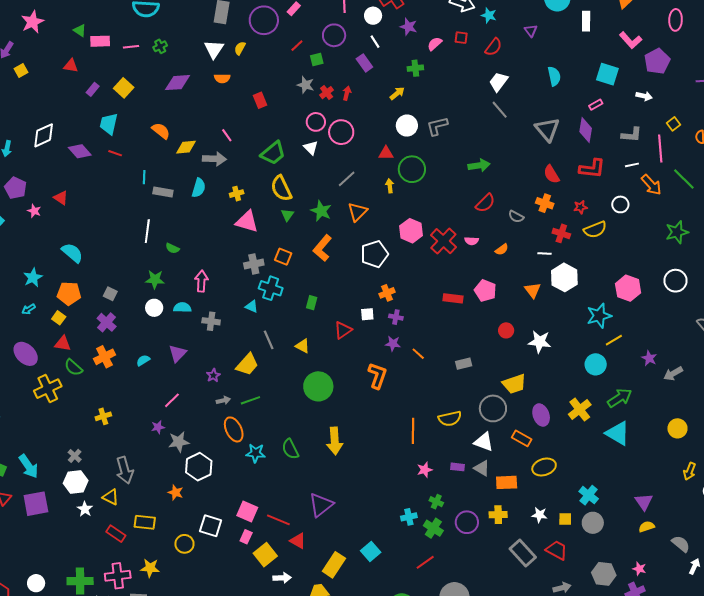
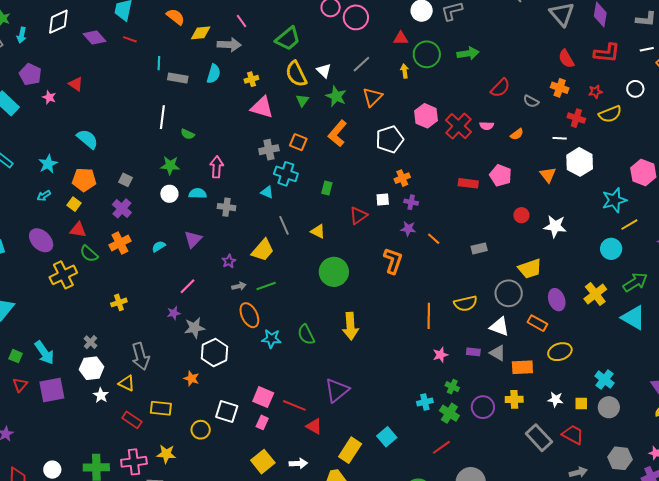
white triangle: (311, 148) -> (324, 71), moved
green arrow: (479, 165) -> (468, 53), moved
yellow square: (265, 555) -> (263, 462), moved

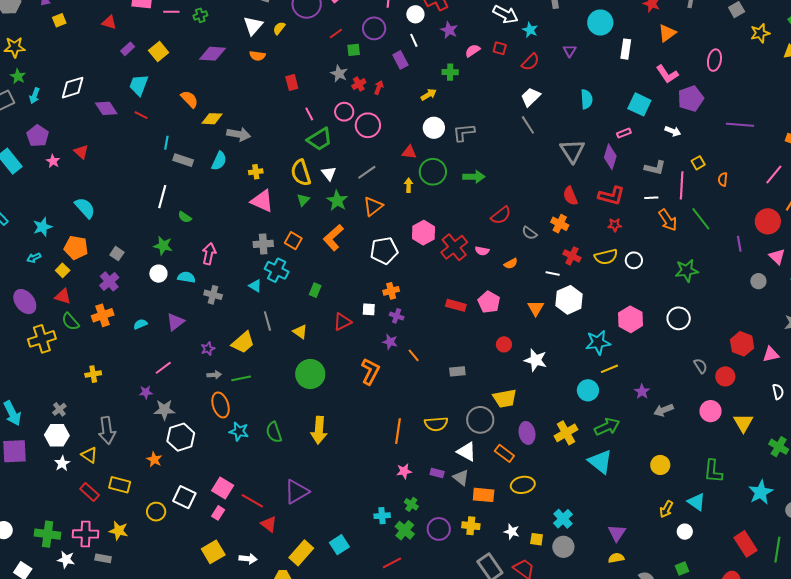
pink line: (242, 21) -> (309, 114), moved
green trapezoid: (288, 39) -> (320, 139), moved
white circle: (635, 89) -> (634, 260), moved
red star: (595, 92) -> (615, 225), moved

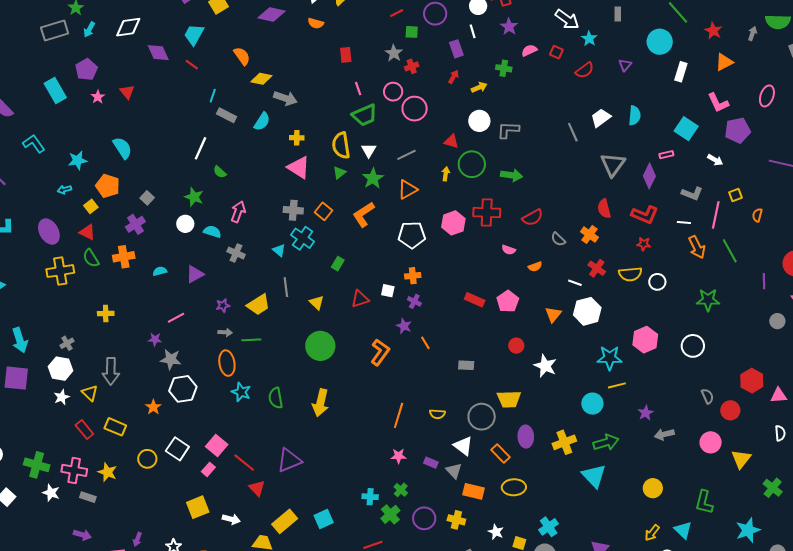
red arrow: (379, 87) -> (454, 77), moved
white trapezoid: (531, 97) -> (601, 118), moved
red cross: (454, 247) -> (487, 213), moved, turned 32
yellow semicircle: (436, 424) -> (437, 414), size x0.7

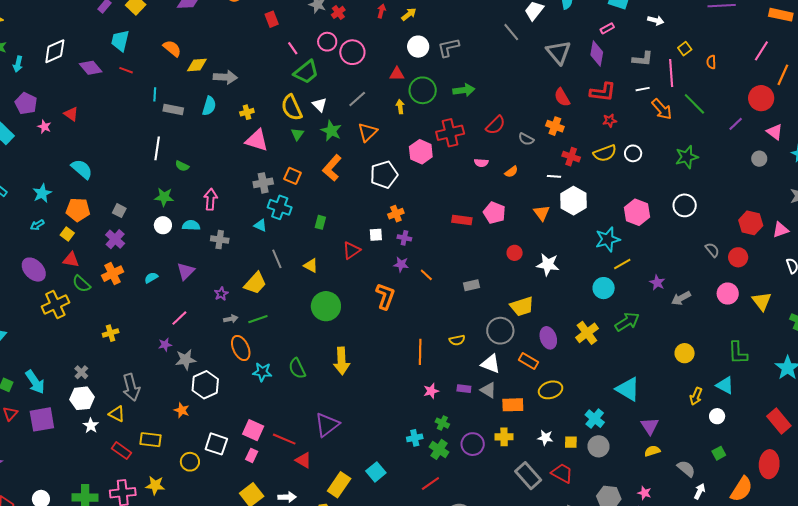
purple line: (764, 281) -> (736, 124), turned 63
cyan triangle: (594, 476) -> (628, 389), moved

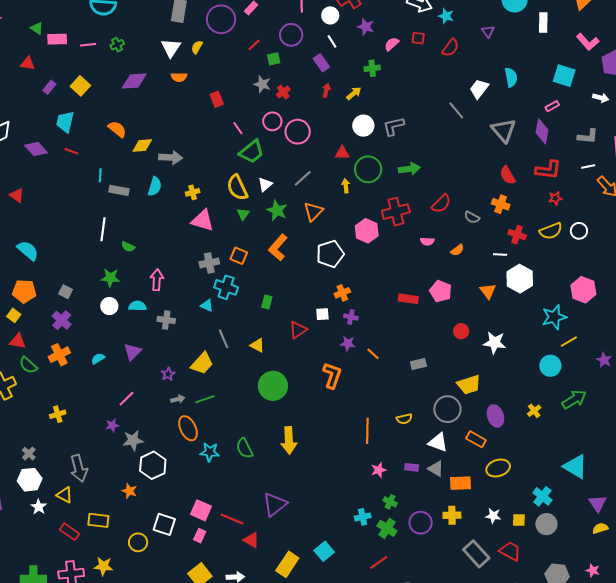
white triangle: (320, 105) -> (265, 184), turned 35
yellow cross: (587, 333) -> (534, 411), size x0.6

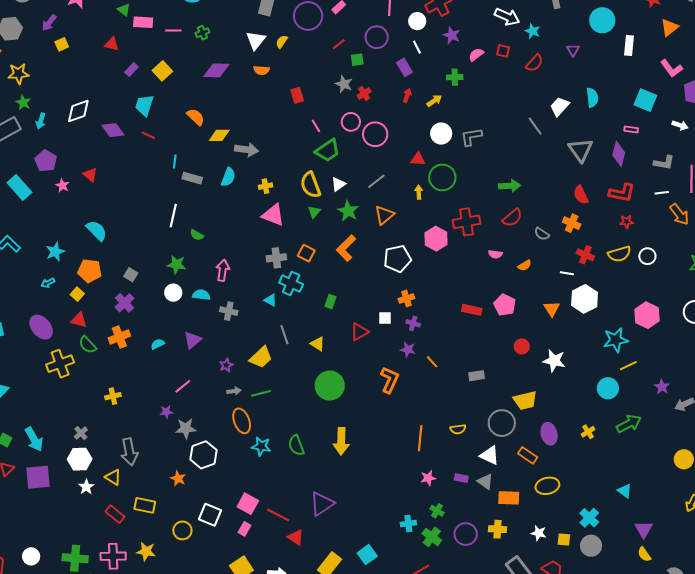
pink rectangle: (552, 106) -> (631, 130), turned 32
green arrow: (409, 169) -> (510, 186), moved
cyan triangle: (575, 467) -> (625, 491), size x0.6
yellow semicircle: (600, 528) -> (644, 554), turned -112

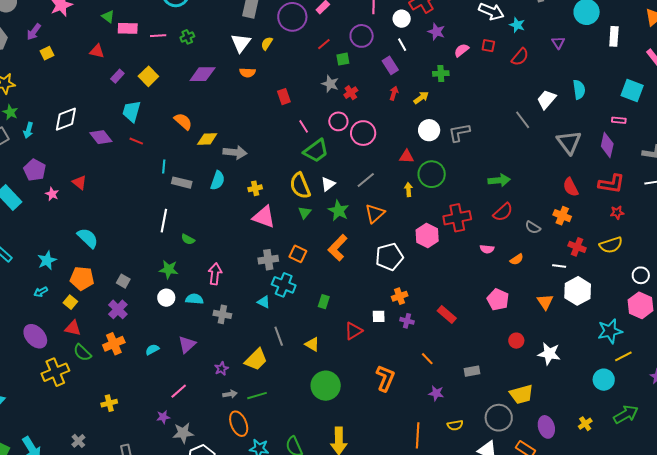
white circle: (647, 256) -> (641, 275), moved
red rectangle: (472, 310) -> (447, 315), moved, turned 30
purple star: (408, 349) -> (436, 393), moved

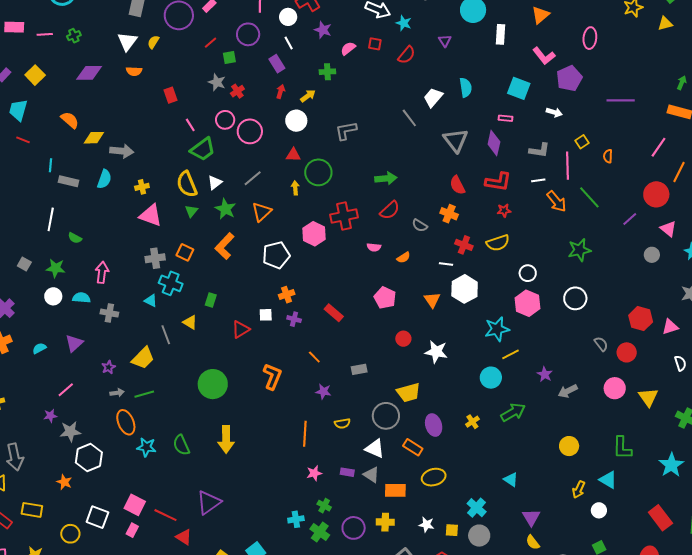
white circle: (429, 130) -> (296, 121), moved
gray square: (123, 281) -> (24, 264), moved
yellow triangle: (312, 344) -> (190, 322), moved

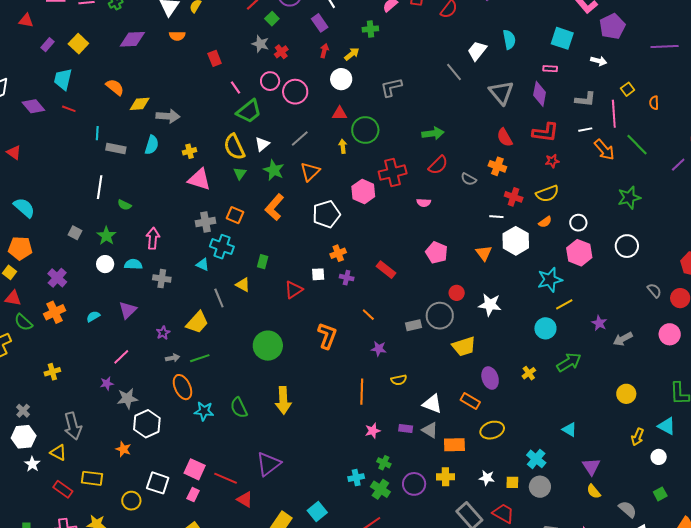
green square: (229, 57) -> (272, 19), turned -32
orange semicircle: (404, 258) -> (545, 222), moved
green star: (56, 268) -> (106, 236), turned 30
gray circle: (386, 416) -> (440, 316), moved

